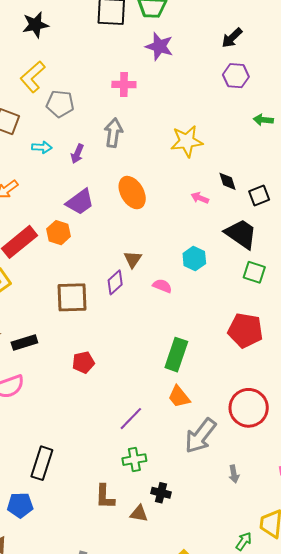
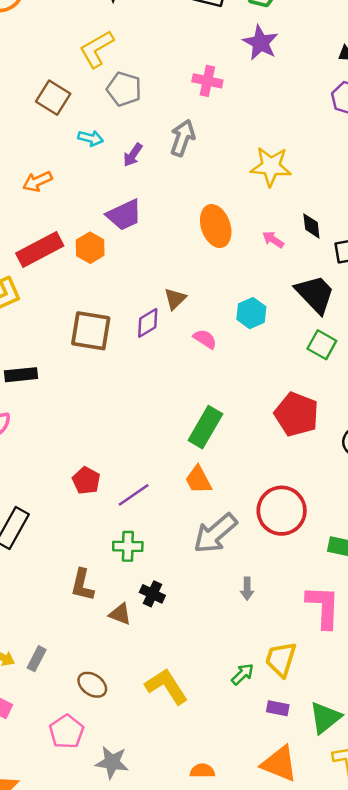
orange ellipse: (132, 193) -> (216, 226), moved
red pentagon: (83, 362) -> (86, 481), moved, turned 30

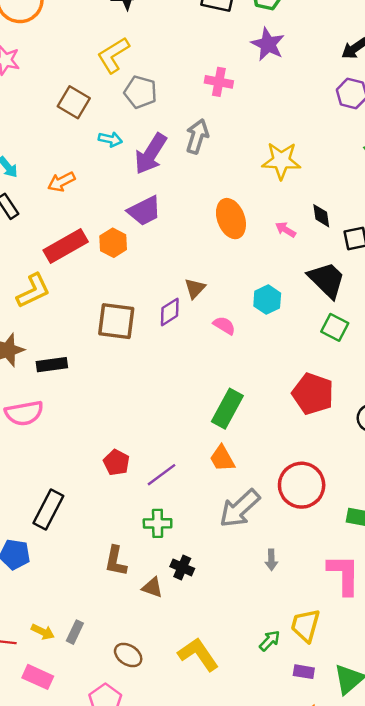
purple arrow: (133, 155) -> (151, 154), size x1.8

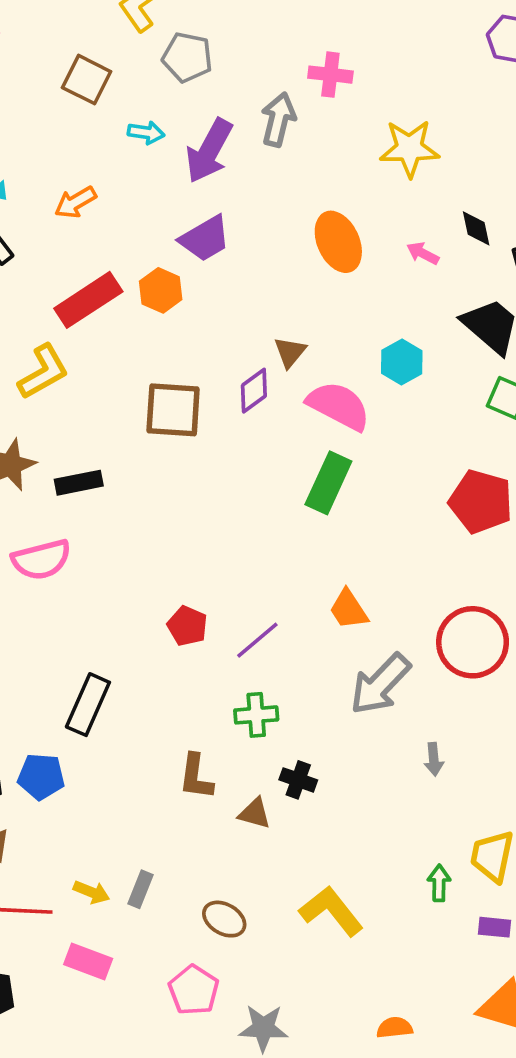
pink cross: (219, 82) -> (330, 75), moved
pink semicircle: (224, 325) -> (339, 406), size x1.8
green rectangle: (227, 409) -> (328, 483), moved
green arrow: (270, 641) -> (439, 883), turned -40

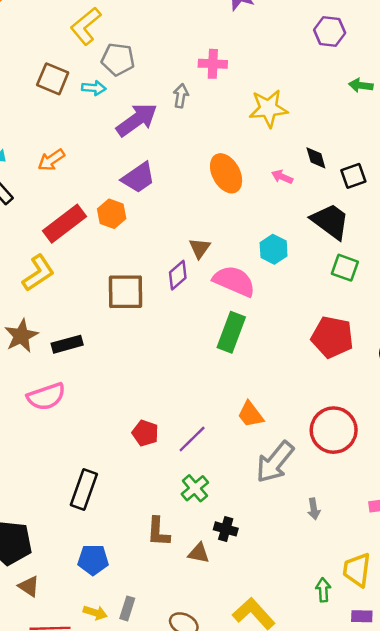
gray arrow: (278, 119) -> (181, 96), size x0.7
cyan arrow: (146, 133) -> (94, 88), moved
purple arrow: (209, 151) -> (137, 120), turned -150
green cross: (256, 715) -> (195, 488), turned -32
blue pentagon: (41, 777) -> (93, 560), moved

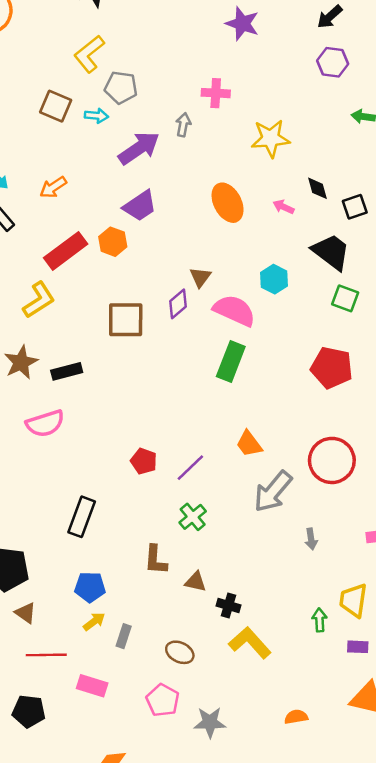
black cross: (226, 529) -> (229, 605), moved
yellow arrow: (95, 613) -> (94, 622), moved, turned -55

